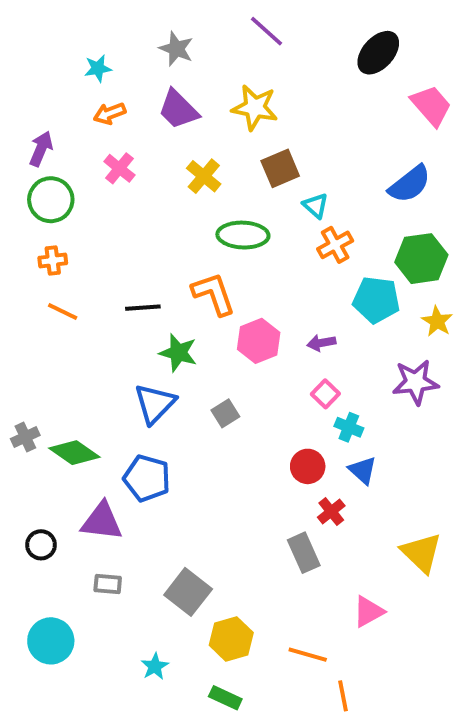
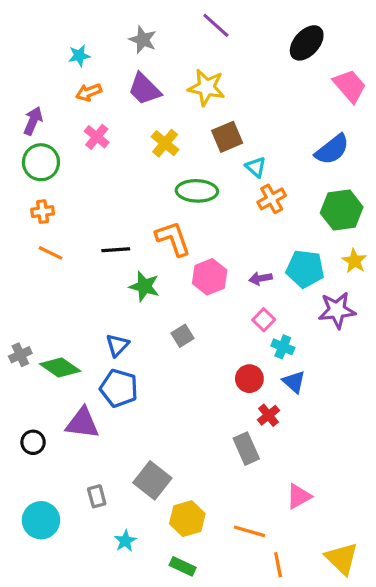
cyan pentagon: (376, 300) -> (305, 269), moved
blue triangle: (155, 404) -> (117, 345), moved, size x0.7
yellow triangle: (421, 553) -> (342, 558), moved
gray rectangle: (108, 584) -> (97, 496), moved, turned 70

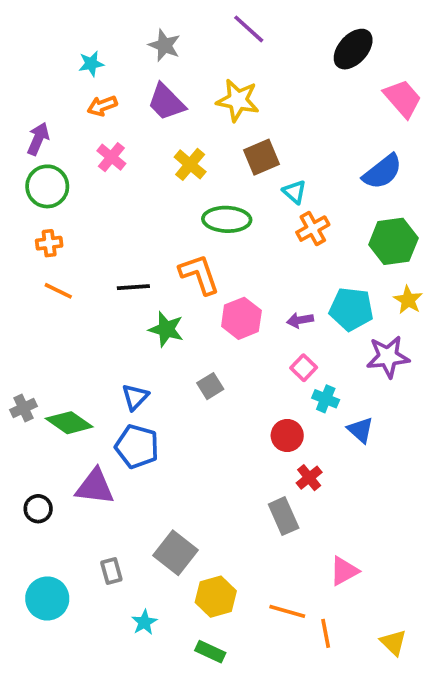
blue triangle: (294, 382) -> (360, 430), moved
yellow triangle: (342, 558) -> (393, 642), size x0.7
orange line: (278, 565) -> (326, 633), moved

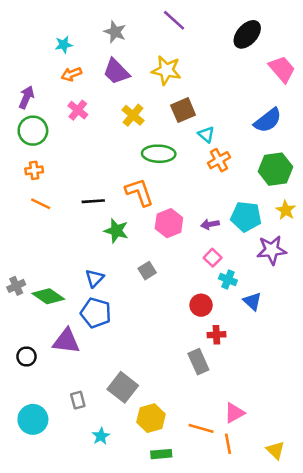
red cross: (309, 478) -> (216, 335), turned 36
pink triangle: (344, 571) -> (234, 413), moved
green rectangle: (210, 652) -> (161, 454), moved, turned -30

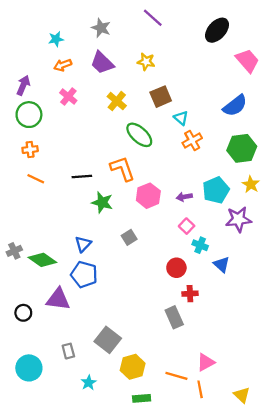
yellow star: (166, 70) -> (146, 62), size x0.7
green ellipse: (159, 154) -> (139, 135), turned 40
cyan pentagon: (246, 217) -> (216, 190), turned -30

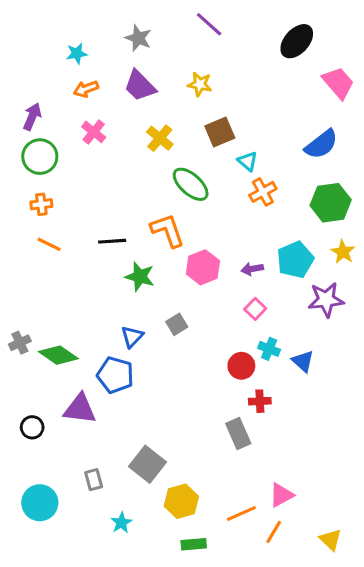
blue triangle: (83, 244) -> (132, 337), moved
cyan cross: (200, 245) -> (269, 349), moved
orange line: (176, 376) -> (241, 513), turned -40
orange line: (200, 389) -> (274, 532), turned 42

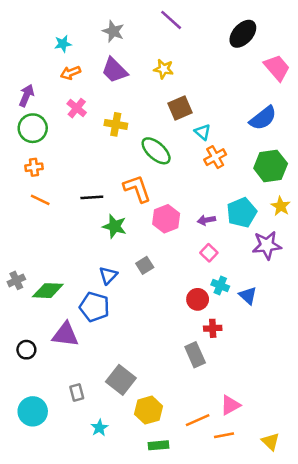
yellow cross: (160, 138) -> (116, 124), moved, turned -30
green diamond: (58, 355) -> (48, 291), turned -32
orange line: (274, 532) -> (224, 435), turned 48

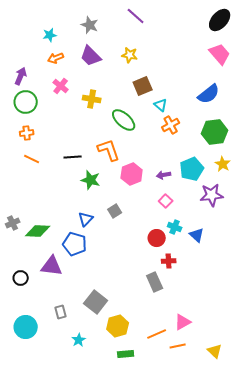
black ellipse: (243, 34) -> (220, 20), moved

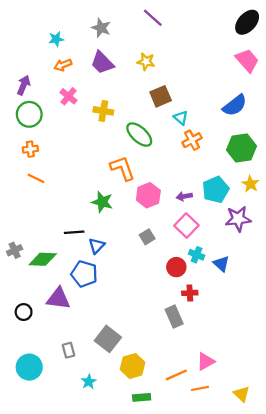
black line: (73, 157) -> (74, 232), moved
pink square: (166, 201) -> (186, 226), size x1.5
gray square: (115, 211) -> (147, 237), moved

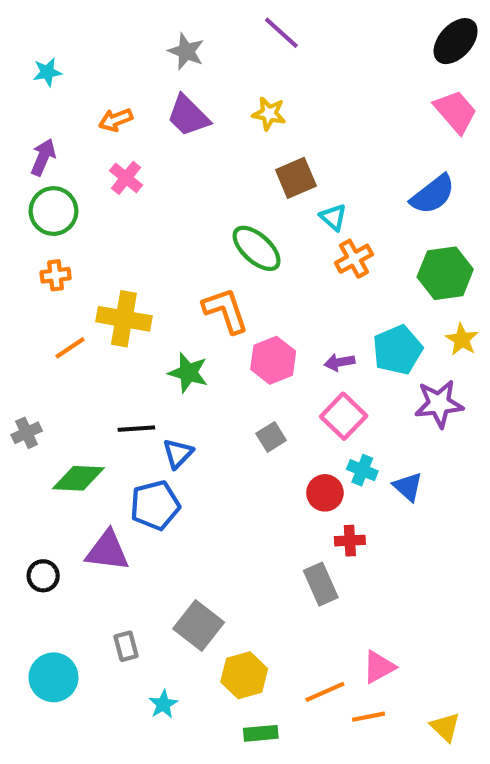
cyan star: (56, 39) -> (47, 72), moved
yellow cross: (103, 111) -> (124, 319), moved, size x1.4
orange line: (36, 178) -> (70, 348), moved, turned -60
gray cross: (15, 250) -> (27, 433), moved
blue pentagon: (84, 274) -> (155, 505), turned -30

